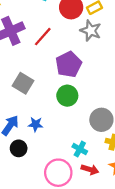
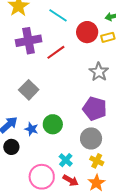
gray star: (91, 31) -> (99, 72), moved
purple pentagon: (69, 64) -> (95, 109), moved, turned 30
green circle: (67, 96) -> (53, 124), moved

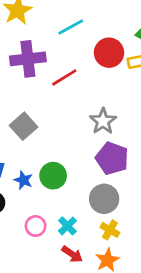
cyan line: (58, 15) -> (71, 27), turned -66
gray star: (99, 72) -> (103, 121), moved
pink circle: (42, 177) -> (36, 226), moved, size x0.6

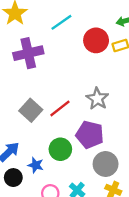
red line: (64, 77) -> (60, 108), moved
purple pentagon: (112, 158) -> (90, 135), moved
blue star: (23, 180) -> (36, 165), moved

